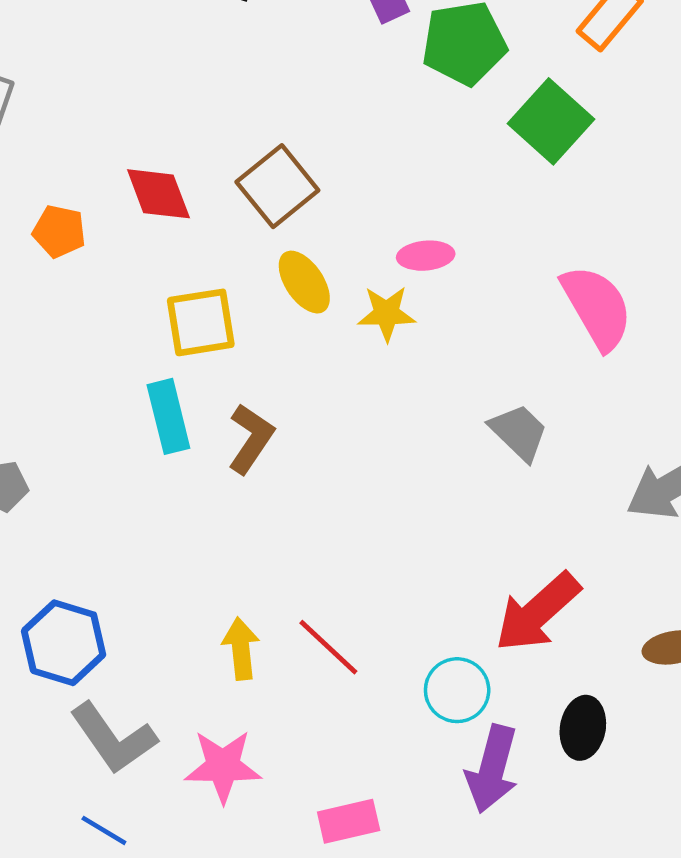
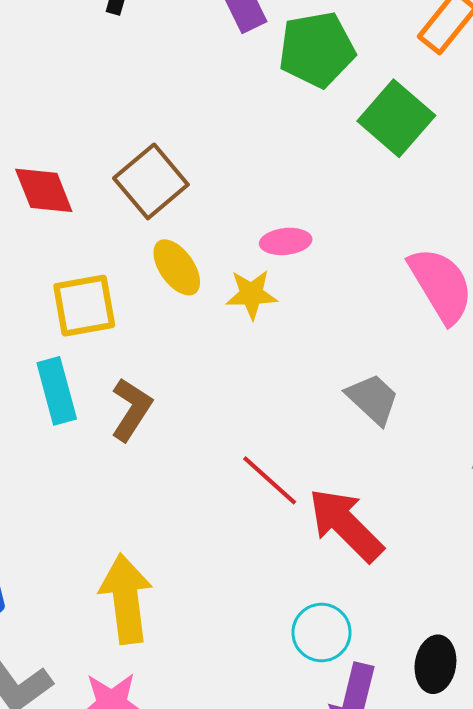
red arrow: (537, 612) -> (346, 525), moved, turned 88
red line: (328, 647) -> (270, 480), moved
yellow arrow: (241, 649) -> (126, 599), size x1.6

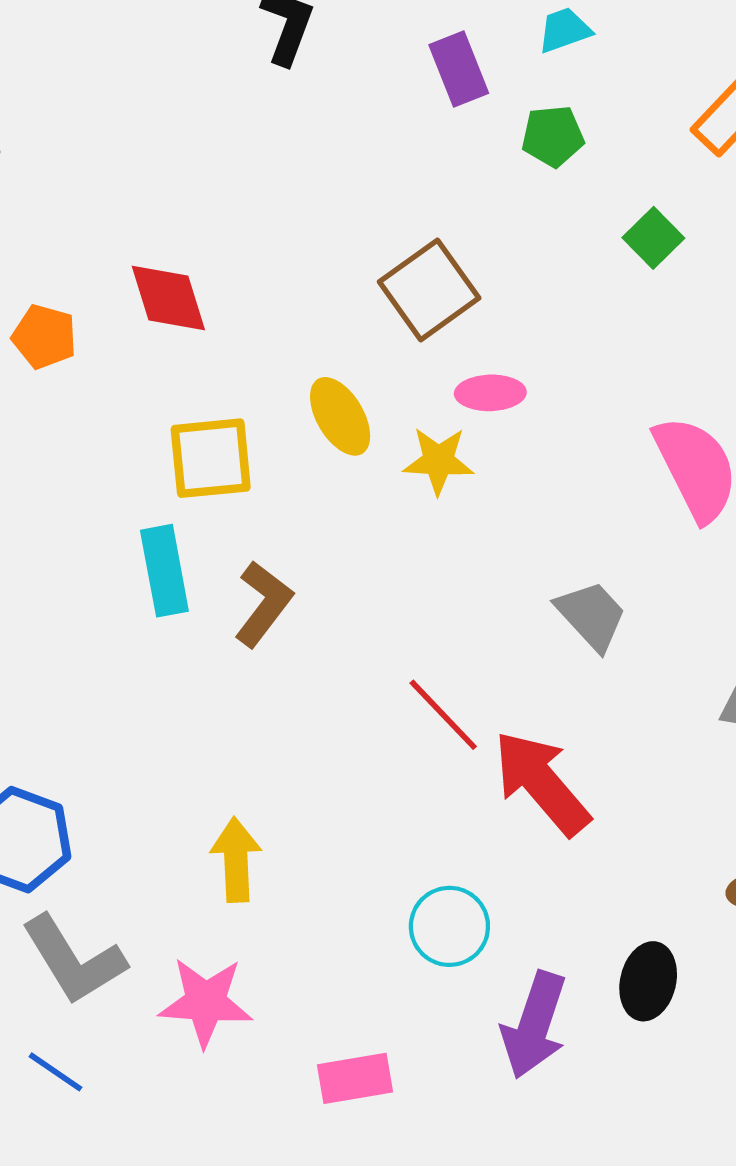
green pentagon: (317, 49) -> (553, 136), size x0.6
green square: (396, 118) -> (653, 238), size x0.6
brown square: (151, 181) -> (429, 290), moved
yellow arrow: (126, 599) -> (236, 860), size x0.7
cyan circle: (322, 633) -> (449, 926), moved

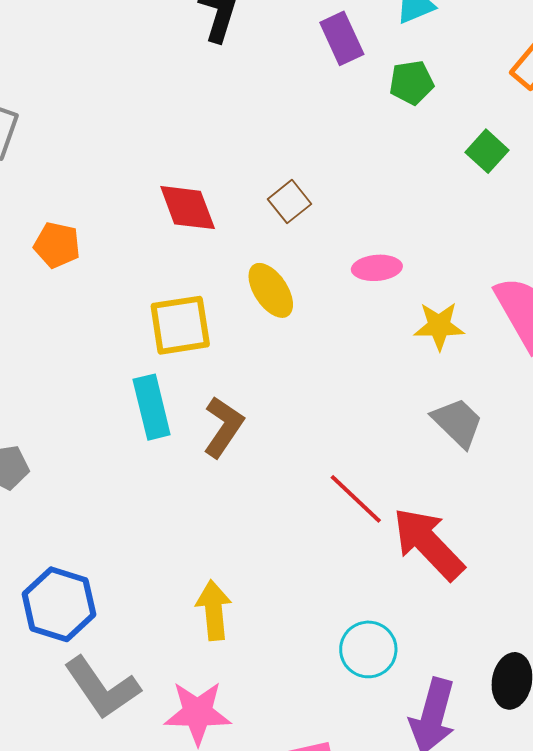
brown square: (429, 290) -> (290, 202), moved, size x0.6
red diamond: (168, 298) -> (188, 208), moved
yellow star: (438, 461) -> (439, 326), moved

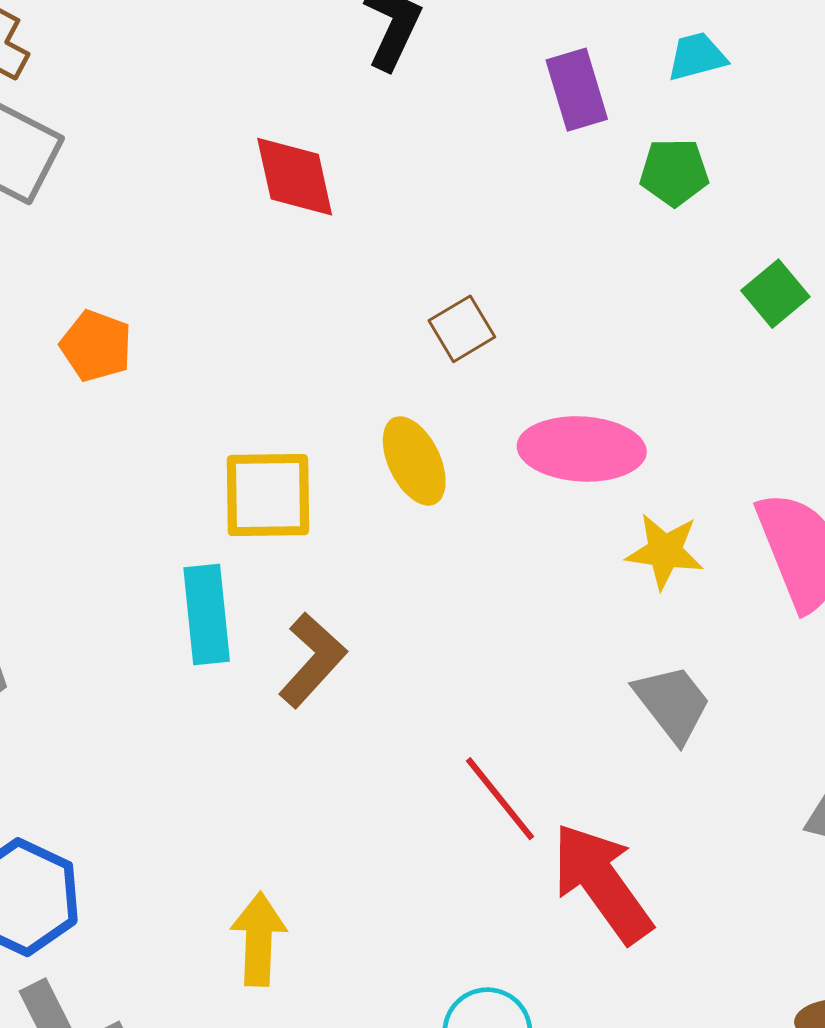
red diamond: (188, 208) -> (295, 177), moved
pink ellipse: (377, 268) -> (582, 449), size x1.6

